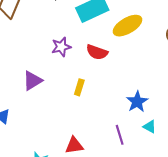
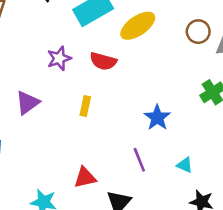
cyan triangle: (150, 127) -> (185, 165), moved

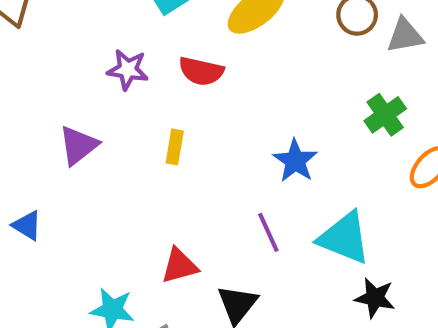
purple star: (59, 58) -> (128, 70), turned 30
cyan triangle: (185, 165) -> (344, 238), size x2.0

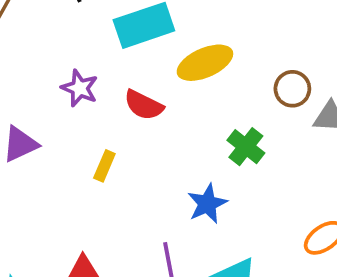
green cross: (385, 115) -> (246, 147), moved, turned -30

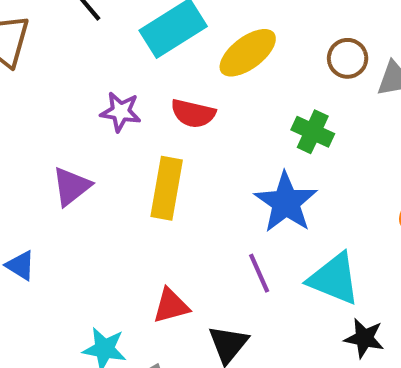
yellow rectangle: (104, 166) -> (167, 188), size x1.8
blue star: (207, 204) -> (286, 202), size x1.4

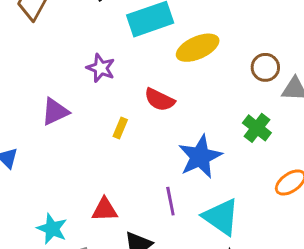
red semicircle: (193, 113) -> (159, 100), moved
green cross: (313, 132) -> (257, 128), moved
yellow rectangle: (167, 188) -> (120, 128), size x0.5

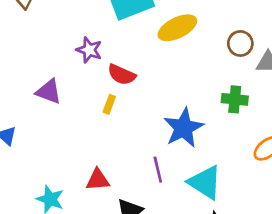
red semicircle: (159, 100) -> (122, 75), moved
purple triangle: (55, 112) -> (49, 92), turned 48
green cross: (257, 128) -> (235, 99), turned -30

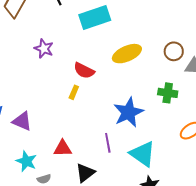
yellow ellipse: (177, 28) -> (127, 54), moved
purple star: (89, 50) -> (44, 49), moved
purple triangle: (49, 92) -> (22, 121), moved

